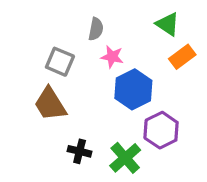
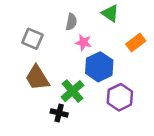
green triangle: (168, 24) -> (110, 13), moved
gray square: (60, 62) -> (32, 39), moved
green cross: (125, 158) -> (73, 91), moved

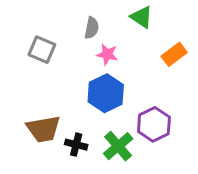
blue hexagon: (99, 67) -> (106, 93), moved
brown trapezoid: (37, 78) -> (43, 129), moved, turned -68
green cross: (73, 91) -> (118, 146), moved

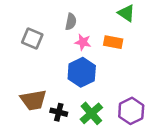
green triangle: (141, 17) -> (126, 13), moved
orange rectangle: (174, 54) -> (113, 42), moved, turned 48
purple hexagon: (154, 124) -> (131, 111), moved

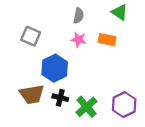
gray semicircle: (71, 22) -> (79, 16), moved
blue hexagon: (82, 72) -> (55, 68), moved
black cross: (59, 112) -> (60, 98), moved

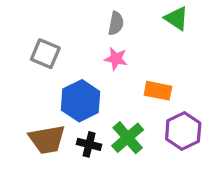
orange rectangle: (107, 40) -> (158, 91), moved
purple hexagon: (124, 105) -> (183, 131), moved
green cross: (87, 107) -> (128, 138), moved

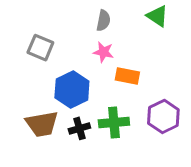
orange rectangle: (158, 91) -> (127, 76), moved
green cross: (128, 138) -> (114, 122), turned 36
black cross: (89, 144) -> (79, 128), turned -30

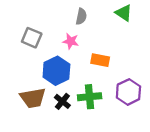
pink star: (103, 52) -> (71, 41), moved
black cross: (79, 128) -> (62, 101), turned -35

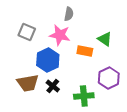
green triangle: (124, 13) -> (105, 39), moved
pink star: (71, 41) -> (60, 35), size x1.5
green cross: (90, 97) -> (84, 96), moved

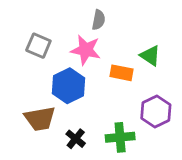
black cross: (53, 86) -> (76, 139), moved

